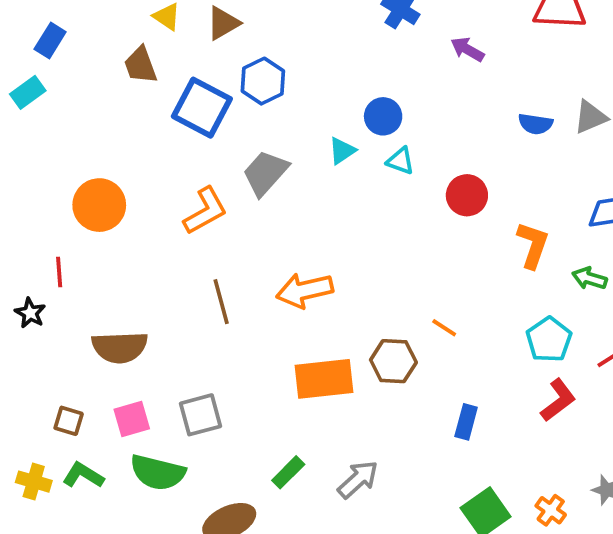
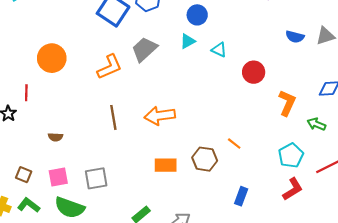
blue circle: (383, 116) -> (197, 15), moved
brown semicircle: (120, 347) -> (55, 137), size x0.5
orange rectangle: (324, 379) -> (166, 165), size x0.7

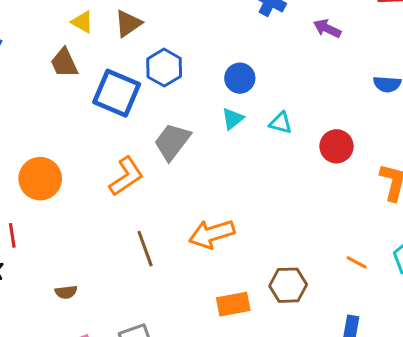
orange line: (234, 144) -> (357, 262), moved

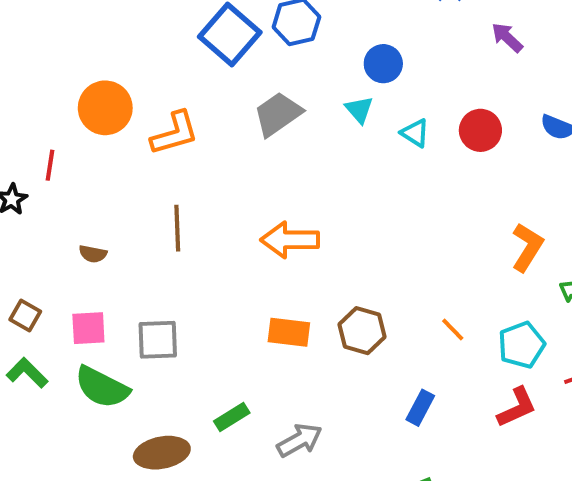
cyan triangle: (233, 119) -> (359, 110), turned -50
red circle: (337, 146) -> (480, 130), moved
orange L-shape: (126, 176) -> (175, 133), moved
brown line: (145, 249) -> (177, 228), moved

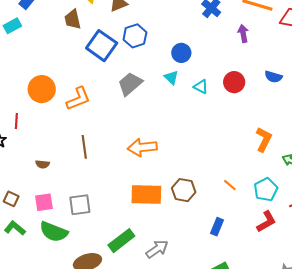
purple arrow: (507, 37) -> (243, 33), turned 42
orange rectangle: (289, 332) -> (146, 195), size x1.4
green rectangle: (232, 417) -> (121, 241), size x1.5

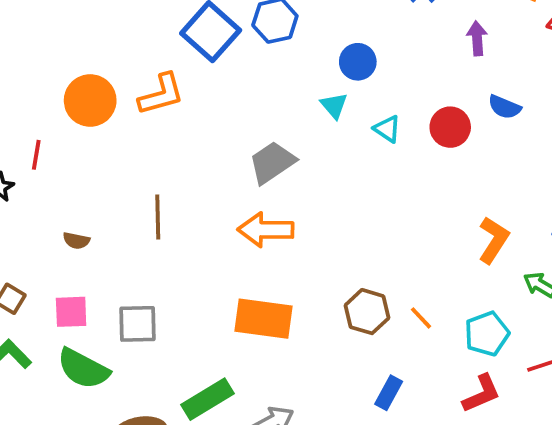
blue semicircle: (273, 77) -> (504, 107), moved
gray trapezoid: (130, 84) -> (272, 162), moved
orange L-shape: (78, 99) -> (161, 94), moved
brown hexagon: (184, 190) -> (367, 312), moved

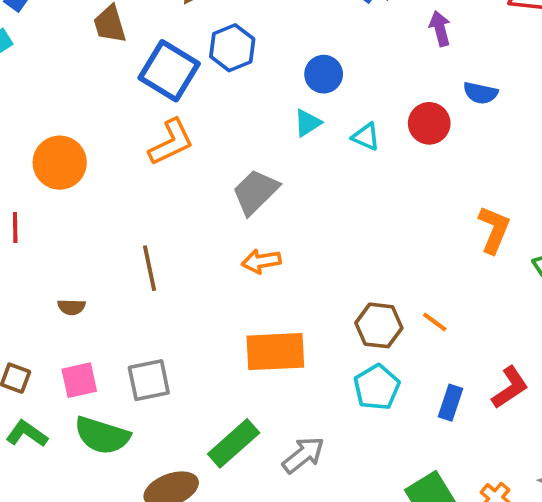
orange L-shape: (161, 94) -> (171, 142), moved
cyan triangle: (334, 106) -> (308, 123), turned 48
orange arrow: (266, 230) -> (261, 261), size x0.7
cyan pentagon: (487, 334) -> (377, 387), moved
blue rectangle: (389, 393) -> (451, 403), moved

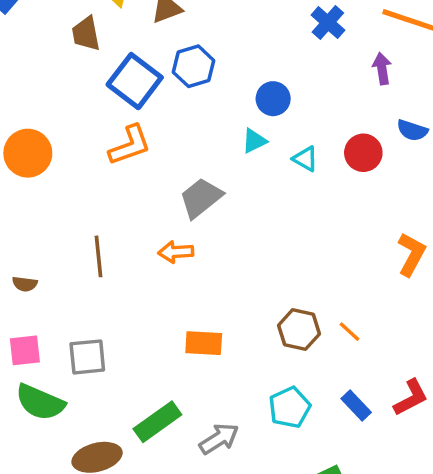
orange arrow: (261, 261) -> (176, 252), moved
orange rectangle: (275, 352) -> (204, 343), size x0.7
cyan pentagon: (377, 387) -> (290, 407), moved
blue rectangle: (451, 403) -> (356, 406), turned -68

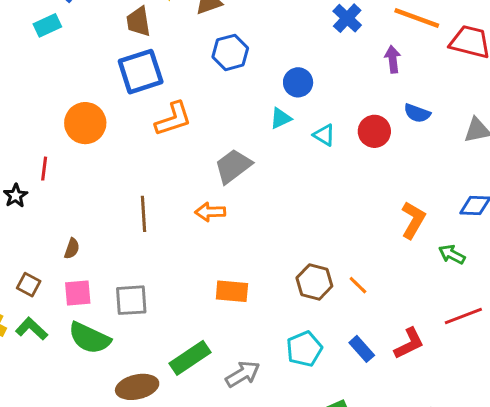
blue square: (135, 81) -> (141, 72), moved, turned 33
brown semicircle: (25, 284) -> (72, 249), moved, turned -80

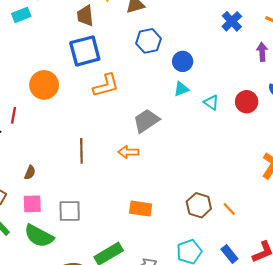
blue circle: (298, 82) -> (183, 61), moved

